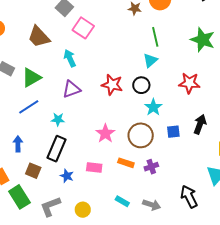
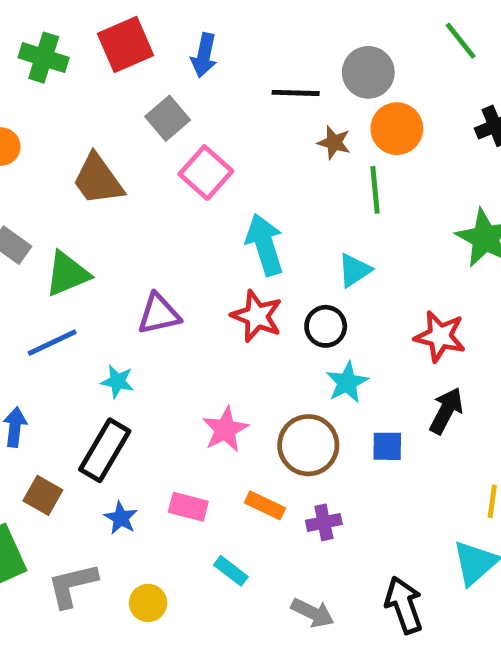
green line: (155, 37) -> (375, 190), moved
cyan arrow: (70, 58) -> (265, 245), moved, size x1.4
black arrow: (200, 124) -> (446, 411), moved
cyan rectangle: (122, 201) -> (231, 571), moved

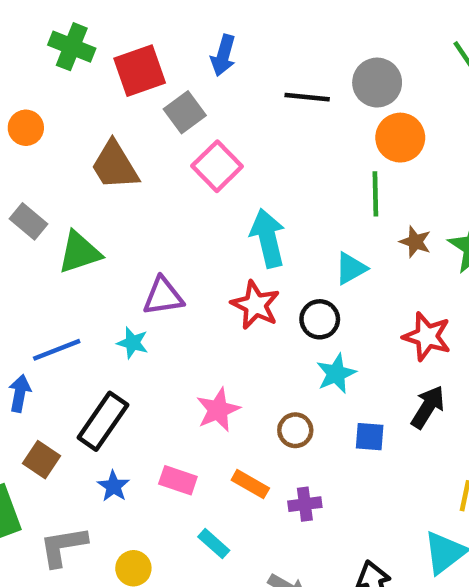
red square: (126, 45) -> (140, 71), moved
brown star: (334, 143) -> (415, 242), moved
blue line: (52, 343) -> (57, 350), moved
cyan star: (117, 381) -> (133, 343), moved
brown circle: (308, 445) -> (295, 430), size x0.6

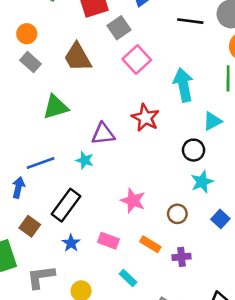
gray rectangle: (29, 221) -> (30, 62), moved
cyan arrow: (268, 238) -> (183, 85), moved
red star: (255, 305) -> (145, 118), moved
pink star: (218, 410) -> (133, 201), turned -30
blue square: (370, 437) -> (220, 219), turned 36

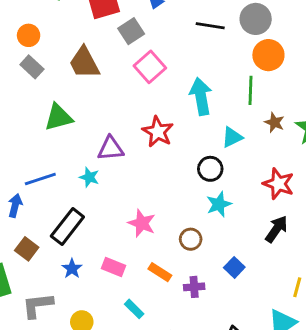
blue square: (220, 219) -> (234, 267), moved

